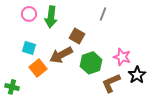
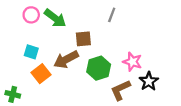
green arrow: (51, 17) -> (55, 18), turned -60
brown square: (77, 36) -> (83, 39), turned -35

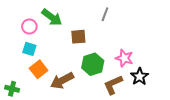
pink circle: (31, 15) -> (29, 26), moved
brown arrow: (66, 59) -> (62, 81), moved

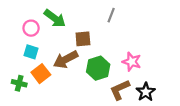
black star: (140, 77) -> (146, 92), moved
brown arrow: (62, 81) -> (66, 59), moved
green cross: (12, 89) -> (19, 83), moved

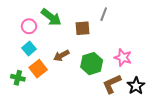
brown square: (83, 39) -> (82, 28), moved
cyan square: (31, 52) -> (29, 48), turned 32
brown arrow: (66, 59) -> (61, 56), size x0.7

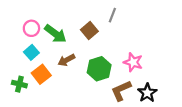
green arrow: (51, 17) -> (55, 34), moved
brown square: (82, 28) -> (89, 31), turned -35

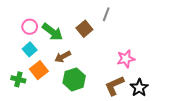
pink star: (133, 62) -> (126, 59), turned -30
green hexagon: (99, 69) -> (74, 79), moved

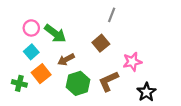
brown square: (84, 29) -> (101, 43), moved
brown L-shape: (114, 86) -> (108, 81), moved

